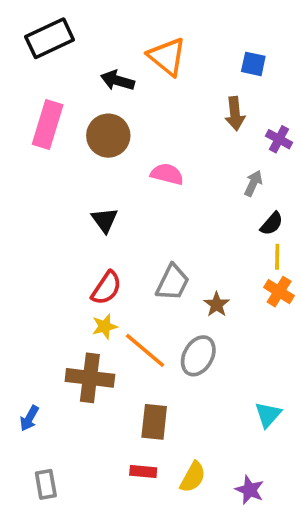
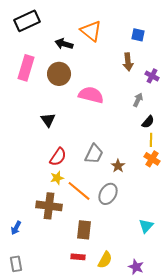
pink semicircle: (167, 174) -> (91, 95), size x1.4
black triangle: (105, 220) -> (48, 120), moved
gray rectangle: (46, 484) -> (16, 264), moved

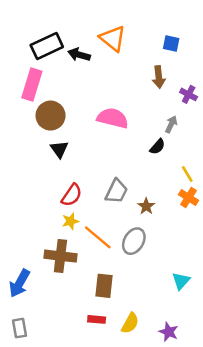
black rectangle: (27, 21) -> (47, 46), moved
brown circle: (59, 74) -> (51, 116), moved
black semicircle: (148, 122) -> (157, 147), moved
yellow line: (151, 140) -> (187, 174), turned -32
blue arrow: (16, 228) -> (19, 283), size x1.6

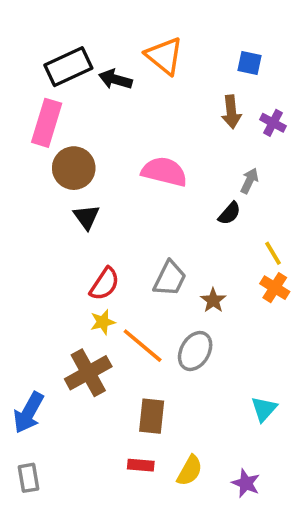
purple cross: (189, 94) -> (273, 123), moved
brown cross: (60, 256) -> (88, 373), turned -36

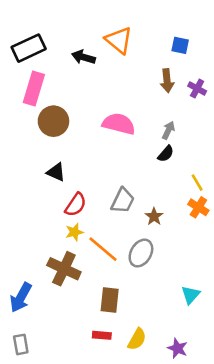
black rectangle: (68, 67) -> (29, 48), moved
gray arrow: (249, 181) -> (168, 130), moved
black triangle: (86, 217) -> (56, 172), moved, turned -30
brown cross: (88, 373) -> (64, 269), turned -36

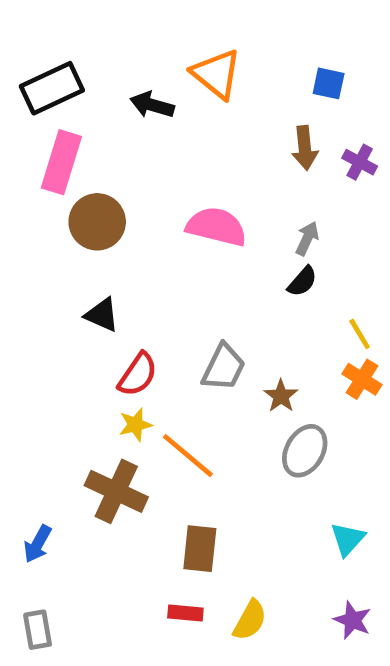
gray ellipse: (141, 253) -> (305, 451), moved
blue arrow: (21, 297) -> (38, 544), size x0.7
purple star: (178, 348) -> (352, 620), moved

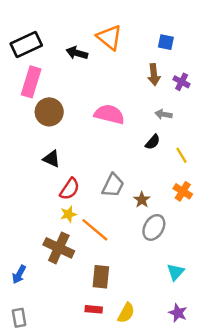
gray arrow: (307, 239) -> (163, 114), moved, turned -105
yellow line: (360, 334) -> (182, 155), moved

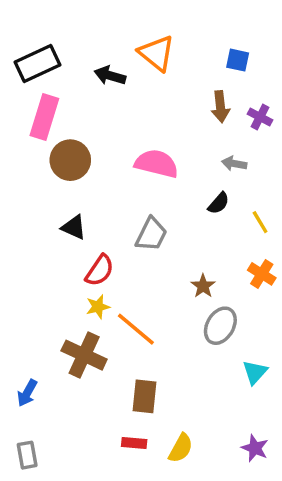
gray trapezoid: (113, 185) -> (151, 234), moved
cyan triangle: (176, 272) -> (255, 372), moved

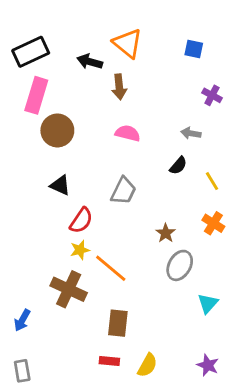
brown arrow: (220, 107) -> (119, 87), moved
pink semicircle: (157, 164) -> (128, 133), size x0.7

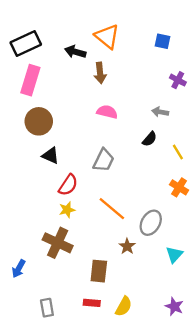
brown circle: (57, 130) -> (39, 121), moved
brown star: (166, 233) -> (127, 246), moved
orange line: (111, 268) -> (112, 209), moved
gray rectangle: (22, 371) -> (47, 308), moved

